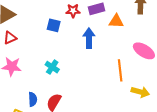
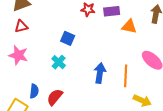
blue square: (54, 25) -> (68, 38), moved
blue arrow: (89, 38) -> (100, 73), moved

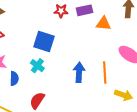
blue square: (68, 38) -> (44, 41), size x1.5
blue semicircle: (34, 91) -> (14, 78), moved

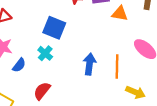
blue semicircle: (14, 78) -> (19, 65), turned 32

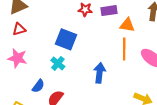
blue semicircle: (19, 65) -> (38, 86), moved
orange line: (117, 66) -> (124, 49), moved

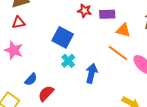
orange line: (124, 49) -> (118, 53), turned -60
cyan cross: (58, 63) -> (68, 61), moved

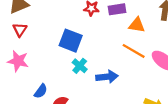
red triangle: (19, 23) -> (20, 30), turned -40
blue arrow: (91, 73) -> (107, 77), turned 78

